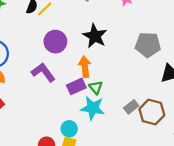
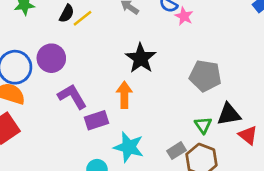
purple circle: (55, 42) -> (51, 58), moved
purple rectangle: (76, 86) -> (97, 120), moved
green triangle: (96, 87) -> (203, 125), moved

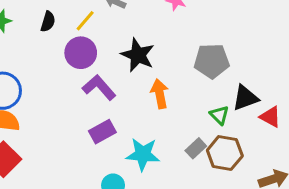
yellow line: (82, 18) -> (85, 21), moved
purple circle: (51, 58) -> (81, 53), moved
orange arrow: (124, 95) -> (160, 94), moved
purple L-shape: (72, 96) -> (99, 87), moved

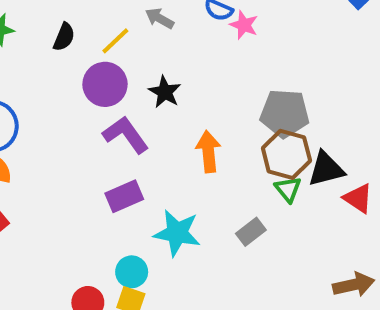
black star: (138, 55) -> (165, 92), moved, size x0.7
brown hexagon: (225, 153) -> (286, 154), moved

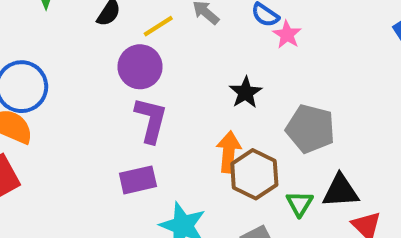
black star: (165, 92) -> (246, 92), moved
purple L-shape: (126, 135) -> (151, 120), turned 39
brown hexagon: (286, 154) -> (254, 174), moved

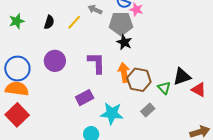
purple circle: (140, 67) -> (55, 61), moved
purple L-shape: (151, 120) -> (96, 63), moved
gray pentagon: (310, 129) -> (121, 23), moved

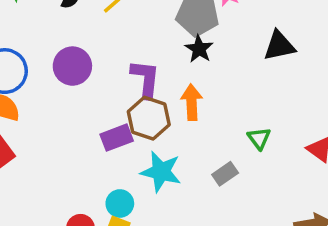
black triangle: (182, 77) -> (279, 46), moved
brown hexagon: (139, 80) -> (149, 118), moved

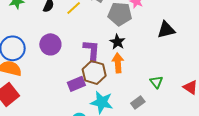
black star: (199, 49) -> (117, 42), moved

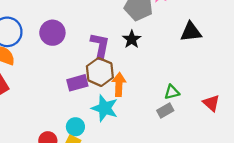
orange arrow: (118, 63) -> (119, 85), moved
green triangle: (156, 82) -> (172, 92), turned 48
gray rectangle: (138, 102) -> (165, 111), moved

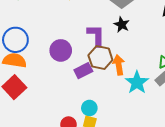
purple circle: (52, 33) -> (61, 50), moved
cyan star: (105, 108) -> (137, 82), moved, turned 30

